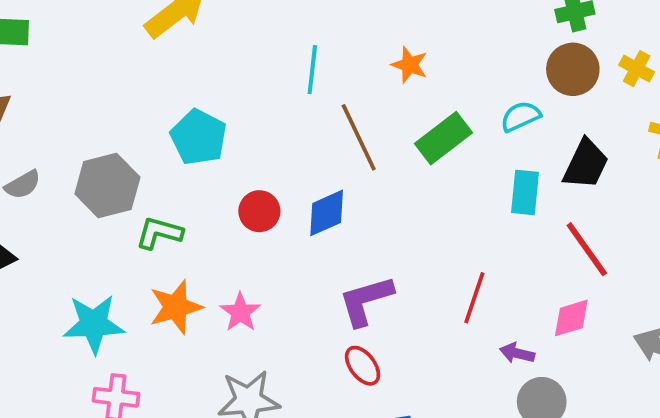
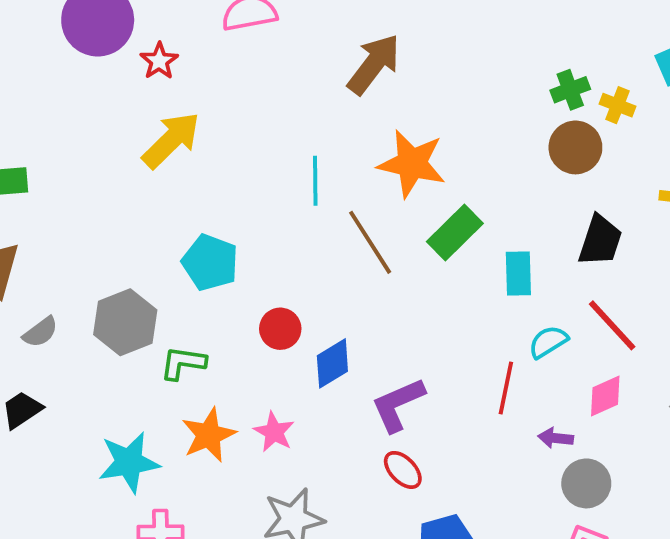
orange star: (410, 65) -> (412, 164), size x1.8
yellow cross: (637, 69) -> (617, 105), moved
cyan semicircle: (520, 116) -> (548, 342), moved
cyan rectangle: (525, 192) -> (518, 274), moved
blue diamond: (327, 213) -> (332, 363), moved

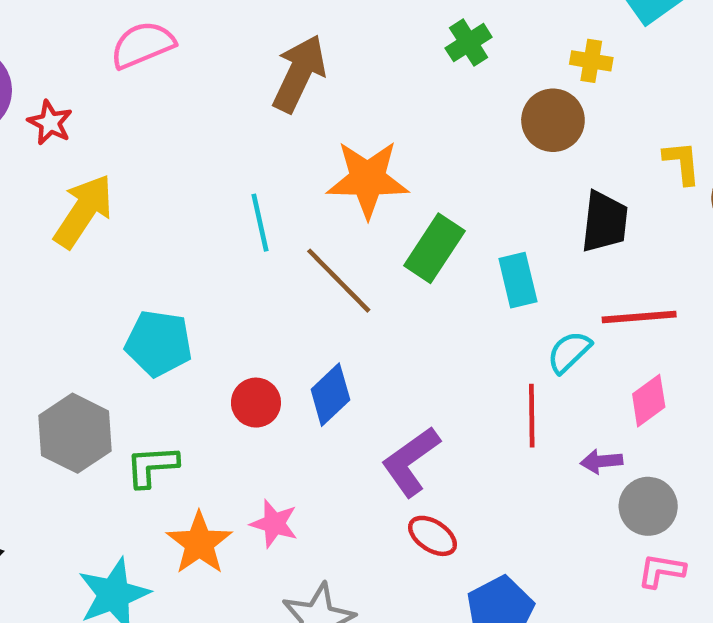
green cross: (570, 90) -> (469, 43), moved
red line: (612, 325) -> (639, 317), turned -40
blue diamond: (332, 363) -> (330, 395), moved

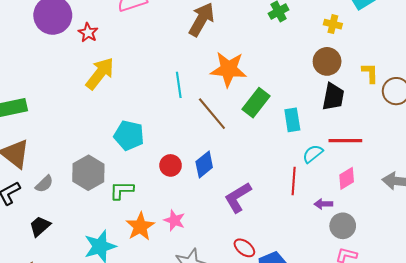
brown circle: (553, 120) -> (327, 61), moved
red ellipse: (433, 536) -> (244, 248), moved

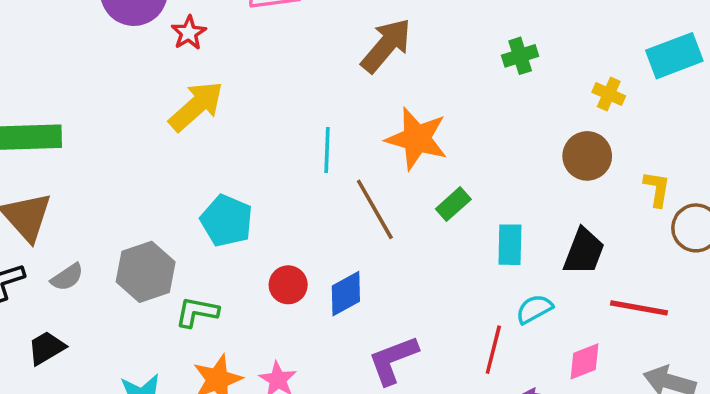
black trapezoid: (333, 97) -> (584, 251), moved
green rectangle: (256, 103) -> (453, 204), size x0.7
red line: (345, 141) -> (639, 308), moved

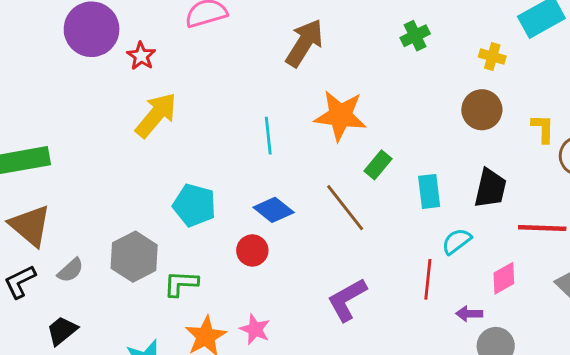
brown line: (375, 209) -> (345, 208), moved
blue diamond: (346, 294) -> (274, 210), moved, turned 75

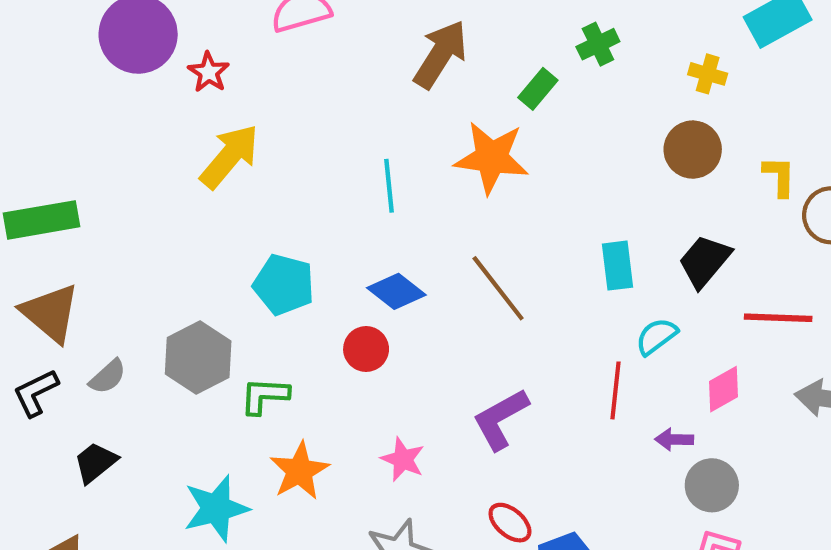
green rectangle: (378, 165) -> (538, 89), moved
black trapezoid: (490, 188) -> (705, 261), turned -153
pink star: (255, 329) -> (403, 459), moved

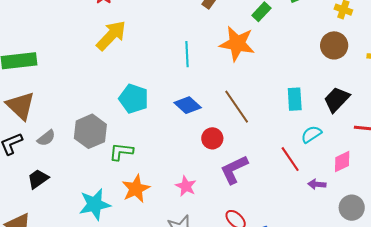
red circle: (366, 349) -> (212, 138), moved
red line: (616, 390) -> (290, 159), turned -44
gray circle: (712, 485) -> (352, 208), moved

